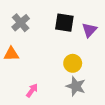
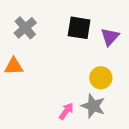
yellow circle: (73, 63) -> (101, 78), moved
pink arrow: (32, 90) -> (66, 111), moved

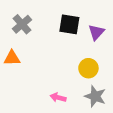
gray star: (93, 106) -> (95, 96), moved
pink arrow: (66, 111) -> (58, 97), turned -112

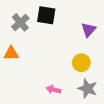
black square: (69, 24) -> (46, 15), moved

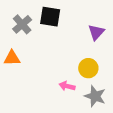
pink arrow: (53, 90) -> (67, 86), moved

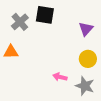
yellow circle: (88, 68) -> (88, 59), moved

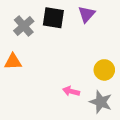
purple triangle: (86, 29) -> (87, 14), moved

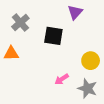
black square: (53, 18) -> (53, 36), moved
pink arrow: (71, 91) -> (62, 79), turned -48

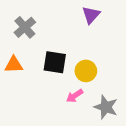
black square: (53, 36) -> (55, 62), moved
yellow circle: (91, 61) -> (86, 71), moved

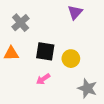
pink arrow: (75, 96) -> (43, 79), moved

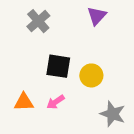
gray cross: (21, 23) -> (38, 21), moved
orange triangle: (11, 53) -> (24, 102), moved

